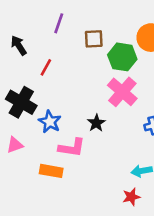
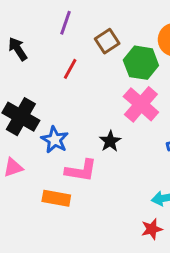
brown square: (94, 39) -> (107, 41), turned -30
red line: (46, 67) -> (70, 69), moved

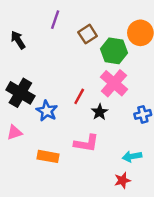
red line: (70, 69) -> (79, 96), moved
black star: (110, 141) -> (100, 112), moved
pink L-shape: (81, 171) -> (86, 143), moved

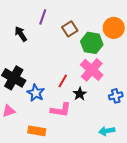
black arrow: (18, 40) -> (21, 34), moved
pink L-shape: (86, 143) -> (61, 110), moved

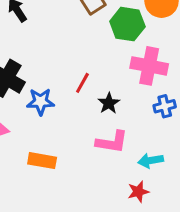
pink cross: (92, 70) -> (149, 66), moved, turned -30
blue star: (36, 93) -> (41, 102), turned -30
pink L-shape: (61, 110) -> (112, 142), moved

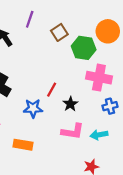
blue star: (41, 102) -> (33, 108), moved
cyan arrow: (151, 161) -> (99, 135), moved

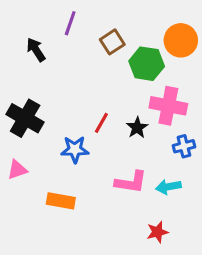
black star: (70, 104) -> (137, 128), moved

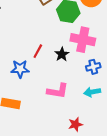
cyan arrow: (168, 187) -> (92, 92), moved

